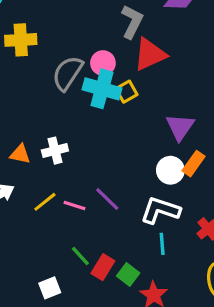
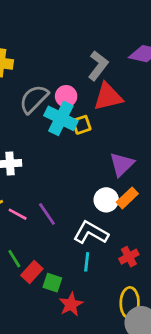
green square: (128, 275) -> (52, 283), turned -30

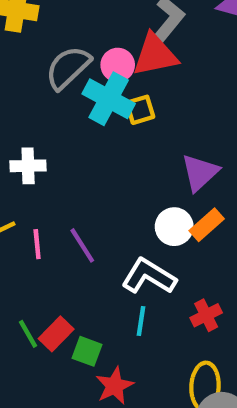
red triangle: (108, 97) -> (155, 55), moved
pink line: (18, 214) -> (37, 244), turned 54
green line: (14, 259) -> (28, 334), moved

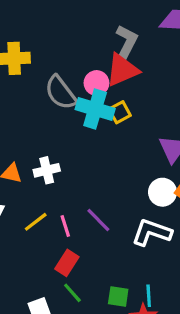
gray semicircle: (68, 68) -> (61, 93), turned -72
cyan line: (141, 321) -> (149, 296), moved
red rectangle: (56, 334) -> (67, 263), moved

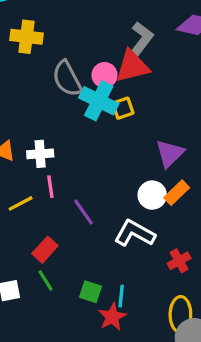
pink line: (65, 226) -> (50, 187), moved

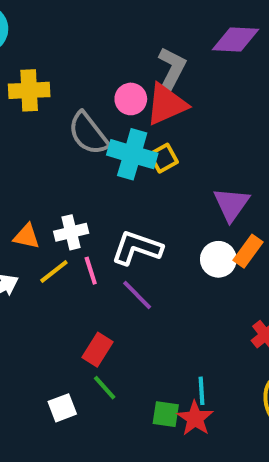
pink circle: (105, 75) -> (131, 99), moved
yellow line: (21, 203) -> (54, 272), moved
white L-shape: (135, 233) -> (137, 248), moved
green square: (90, 292) -> (166, 414), moved

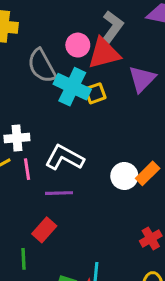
purple triangle: (231, 204) -> (142, 79), moved
purple line: (137, 295) -> (59, 193), turned -56
red rectangle: (97, 350) -> (44, 230), moved
green line: (105, 388) -> (23, 259), turned 30

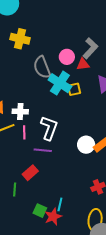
red triangle: (104, 53) -> (83, 64), size x0.6
white L-shape: (64, 158) -> (49, 128), turned 75

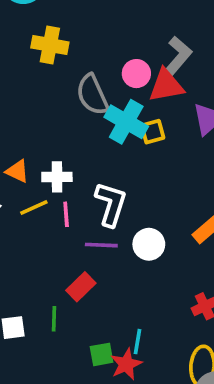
red triangle: (83, 64) -> (166, 86), size x1.5
white circle: (86, 145) -> (149, 244), moved
green square: (40, 211) -> (102, 354), turned -32

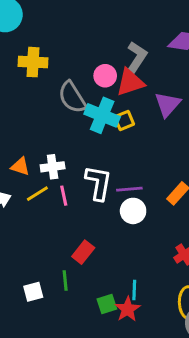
purple line: (101, 245) -> (129, 189), moved

